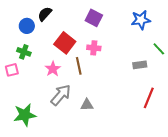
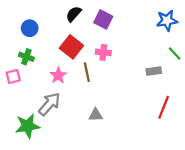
black semicircle: (45, 14) -> (74, 14), moved
blue star: (141, 20) -> (167, 21), moved
gray arrow: (61, 95) -> (49, 104), moved

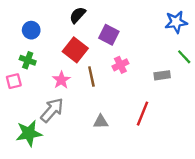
purple square: (103, 19) -> (109, 35), moved
pink cross: (103, 52) -> (120, 65), moved, turned -32
red line: (164, 107) -> (142, 114), moved

